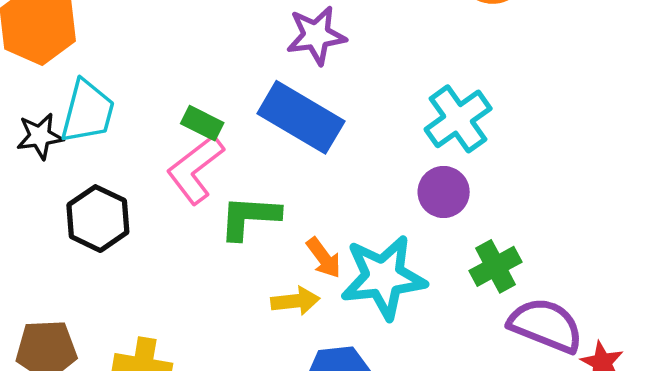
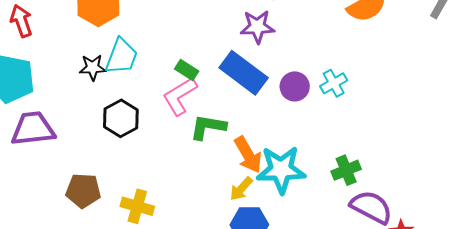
cyan cross: (458, 119) -> (334, 83), size x0.7
purple circle: (444, 192) -> (295, 86), moved
orange arrow: (324, 258) -> (248, 155), size x1.5
yellow arrow: (295, 301) -> (241, 189), moved, turned 132

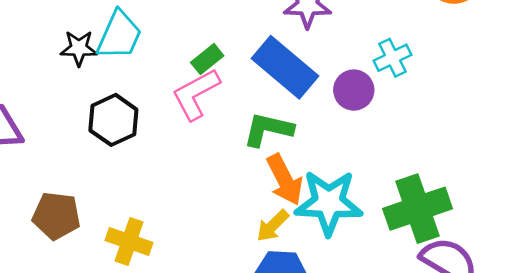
green rectangle: (187, 70) -> (207, 59), turned -75
cyan cross: (334, 83) -> (393, 58), moved
green L-shape: (208, 127) -> (268, 129), moved
green cross: (346, 170) -> (418, 209), size x1.6

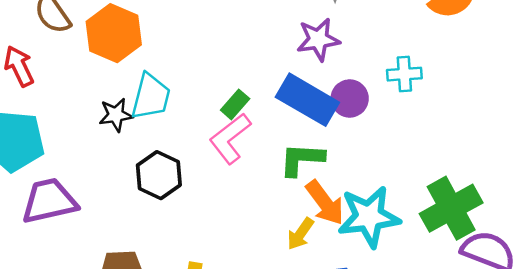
cyan cross: (393, 58) -> (404, 74), turned 32
purple circle: (354, 90) -> (350, 99), moved
yellow arrow: (273, 226) -> (300, 234), moved

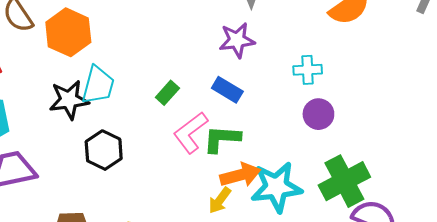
purple circle: (350, 99) -> (318, 114), moved
blue rectangle: (307, 100) -> (227, 90), size x0.6
black star: (116, 115) -> (69, 100), size x1.4
pink L-shape: (230, 138) -> (191, 133), moved
orange arrow: (325, 203) -> (240, 175), turned -69

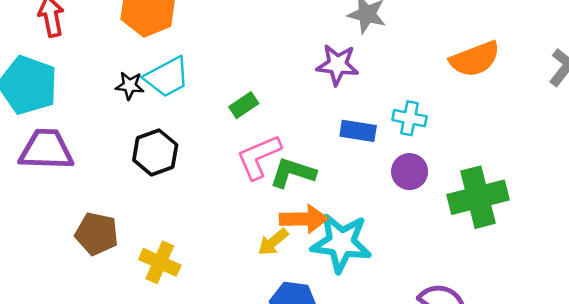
cyan trapezoid: (98, 85) -> (167, 77), turned 33
blue rectangle: (227, 90) -> (358, 131), moved, turned -36
black star: (69, 100) -> (130, 86), size x0.6
green cross: (344, 181) -> (478, 197), moved

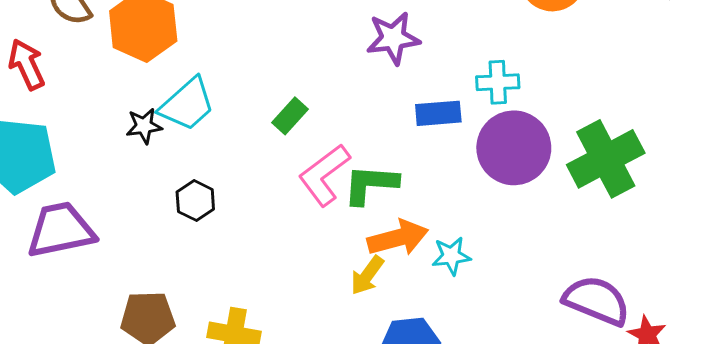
black hexagon: (155, 152) -> (195, 201), size x0.7
purple circle: (410, 172) -> (514, 148), size x1.6
cyan star: (341, 243) -> (451, 256), size x0.5

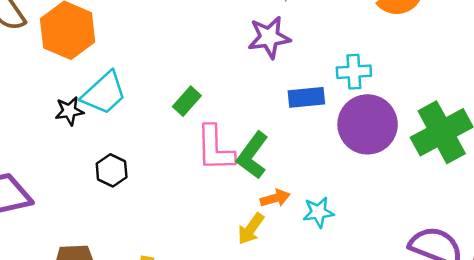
pink L-shape: (324, 175) -> (215, 148), turned -54
green L-shape: (370, 184) -> (252, 155), turned -57
orange arrow: (398, 238) -> (275, 198), size x0.6

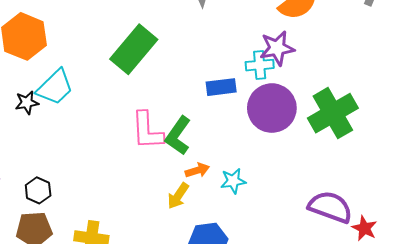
purple star: (269, 37) -> (277, 48), moved
green rectangle: (187, 101) -> (134, 49), moved, size x2.0
black hexagon: (112, 170) -> (38, 190), moved

